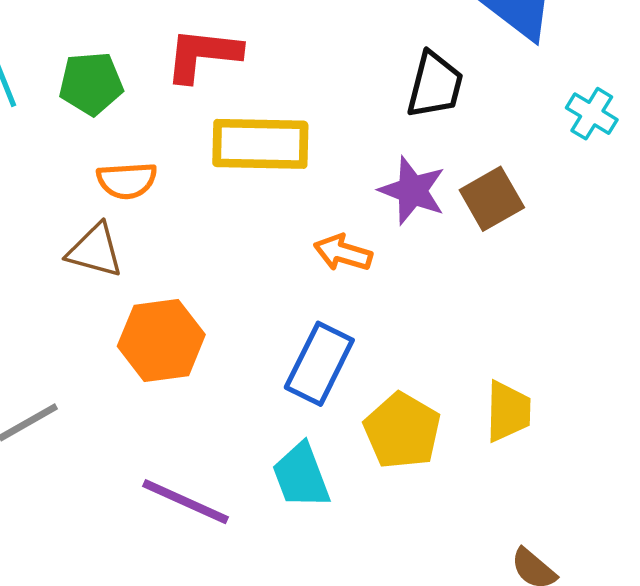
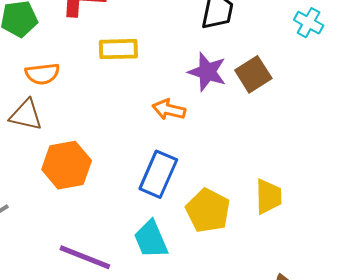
yellow rectangle: (260, 144) -> (118, 49), size x0.7

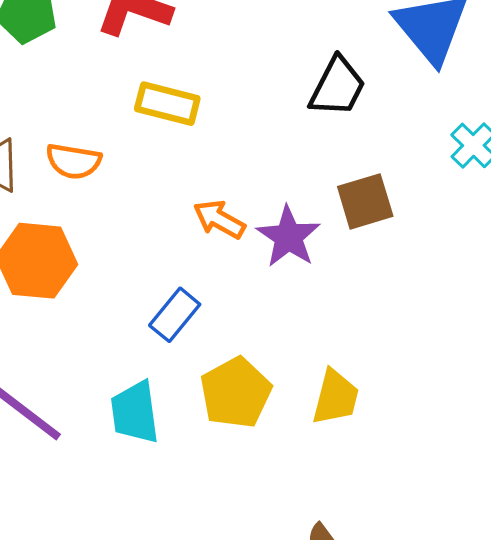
purple star: (207, 72) -> (289, 237), moved
orange semicircle: (42, 74) -> (74, 161), moved
blue rectangle: (158, 174) -> (175, 315), size x0.7

